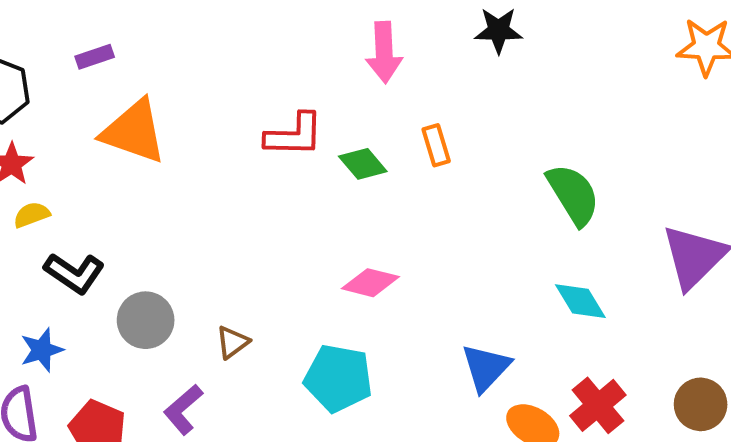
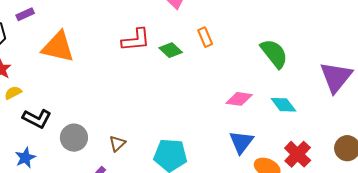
purple rectangle: (95, 57) -> (25, 14), moved
pink diamond: (370, 283) -> (239, 99), moved

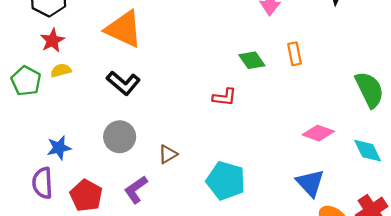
red L-shape: (136, 40) -> (225, 97), moved, size x0.7
black L-shape: (37, 119) -> (123, 83), moved
blue triangle: (241, 142) -> (310, 183), turned -32

